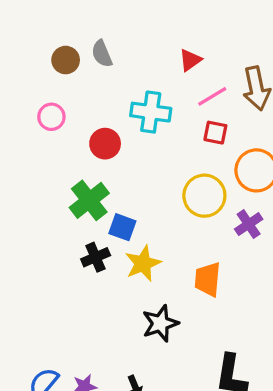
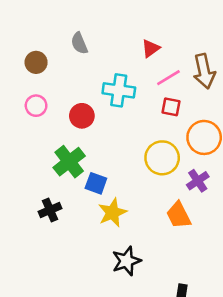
brown circle: (66, 60) -> (36, 62), moved
pink circle: (51, 117) -> (36, 106), moved
black cross: (96, 257) -> (50, 210), moved
orange trapezoid: (208, 279) -> (179, 215), moved, turned -32

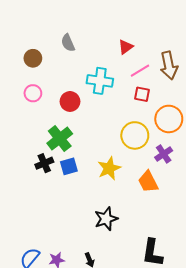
blue square: (96, 183) -> (69, 166), moved, turned -36
black cross: (50, 210) -> (44, 163), moved
yellow star: (112, 213) -> (109, 168), moved

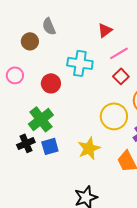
brown circle: (33, 58) -> (30, 41), moved
red square: (142, 94) -> (121, 76), turned 35

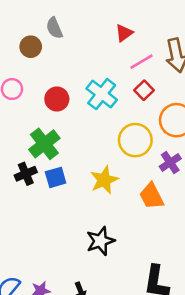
cyan cross: (80, 63) -> (102, 94), moved, turned 30

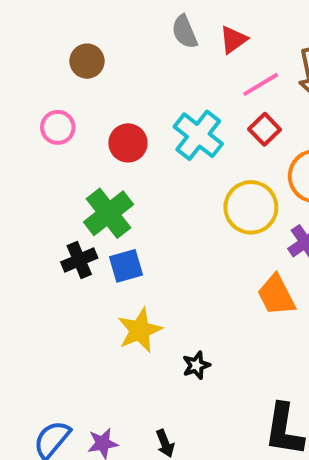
gray semicircle: (54, 28) -> (185, 32), moved
yellow star: (104, 180) -> (140, 330), moved
black star: (100, 241) -> (196, 365), size x0.6

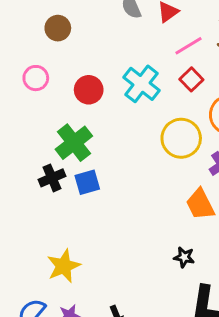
yellow star: (140, 330) -> (64, 266), moved
black star: (196, 365) -> (184, 257), moved, turned 30

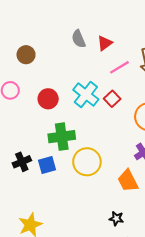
red square: (191, 79) -> (112, 99), moved
yellow circle: (181, 138) -> (87, 162), moved
green cross: (74, 143) -> (62, 137), moved, turned 30

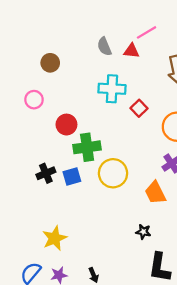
red triangle: (105, 43) -> (131, 51), turned 42
pink line: (119, 67) -> (147, 32), moved
cyan cross: (86, 95) -> (112, 89), moved, turned -35
red circle: (48, 99) -> (66, 125), moved

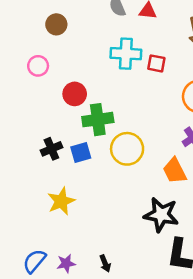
red square: (139, 108) -> (156, 63), moved, turned -35
black star: (143, 232) -> (161, 215), size x2.0
yellow star: (55, 238) -> (61, 201), moved

